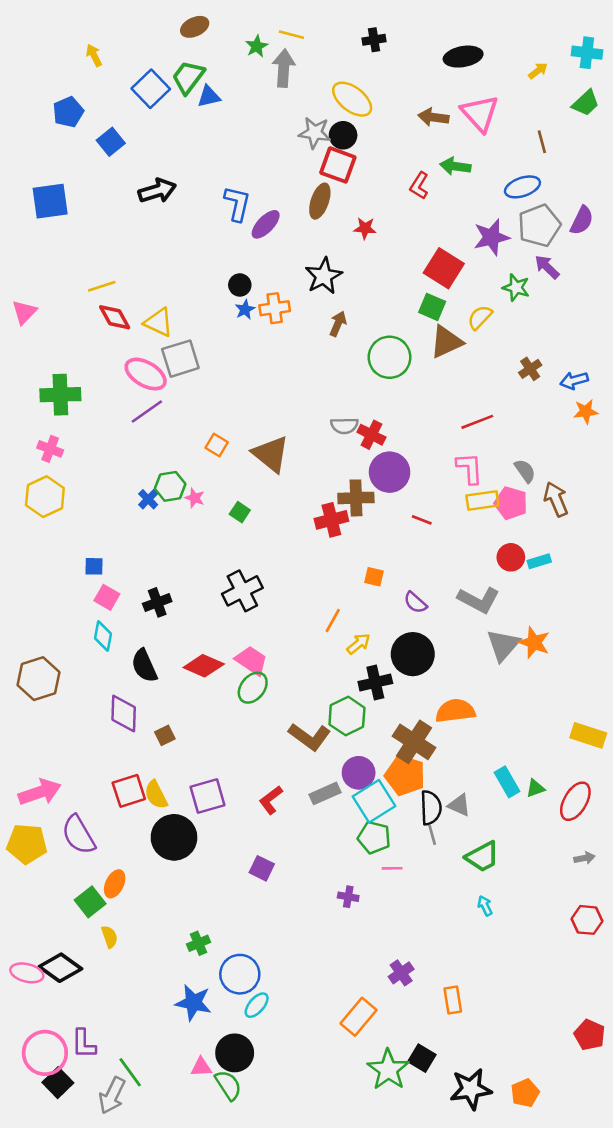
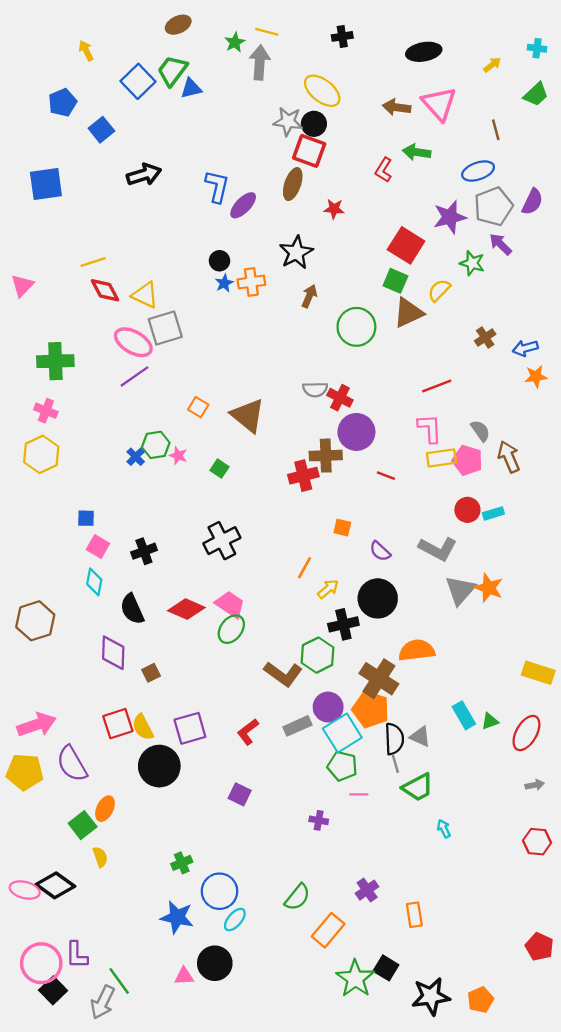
cyan cross: (587, 53) -> (537, 48), size x0.7
green trapezoid: (482, 857) -> (418, 787), moved
green semicircle: (228, 1085) -> (297, 897), moved, turned 72

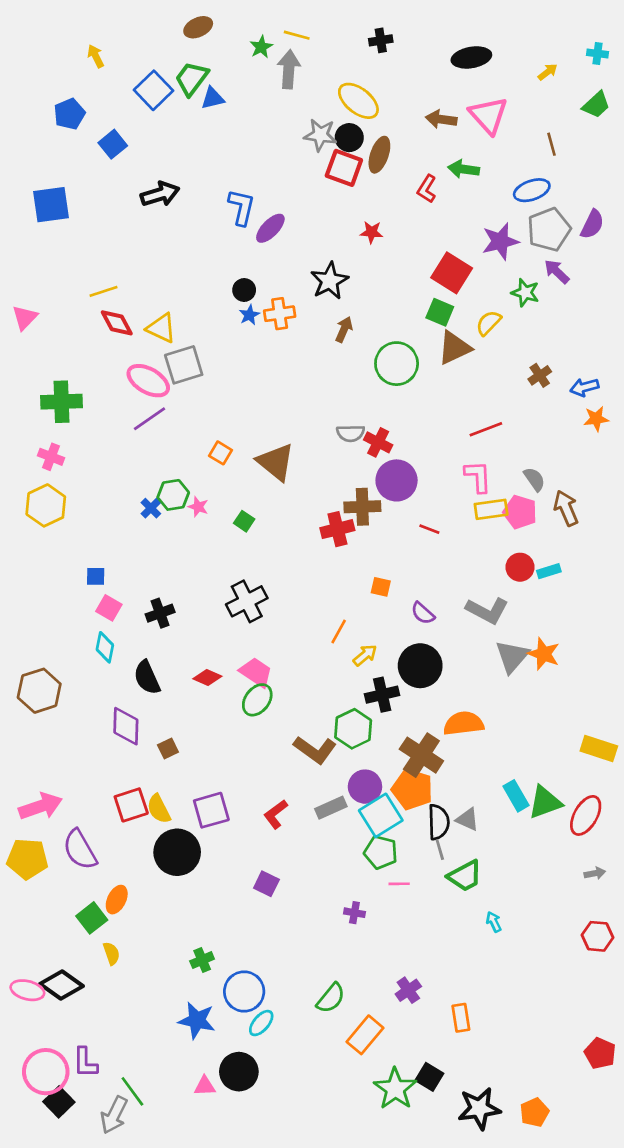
brown ellipse: (293, 184) -> (379, 155), moved
red diamond: (186, 609) -> (207, 678), size x0.7
green triangle: (490, 721) -> (545, 802), size x1.8

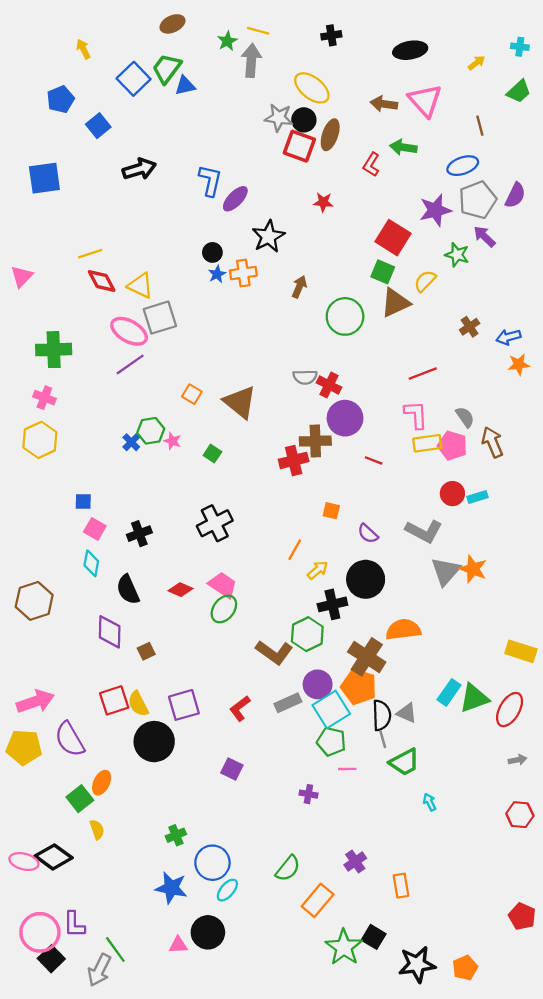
black star: (330, 281) -> (268, 236), moved
cyan rectangle: (516, 796) -> (449, 692), turned 65

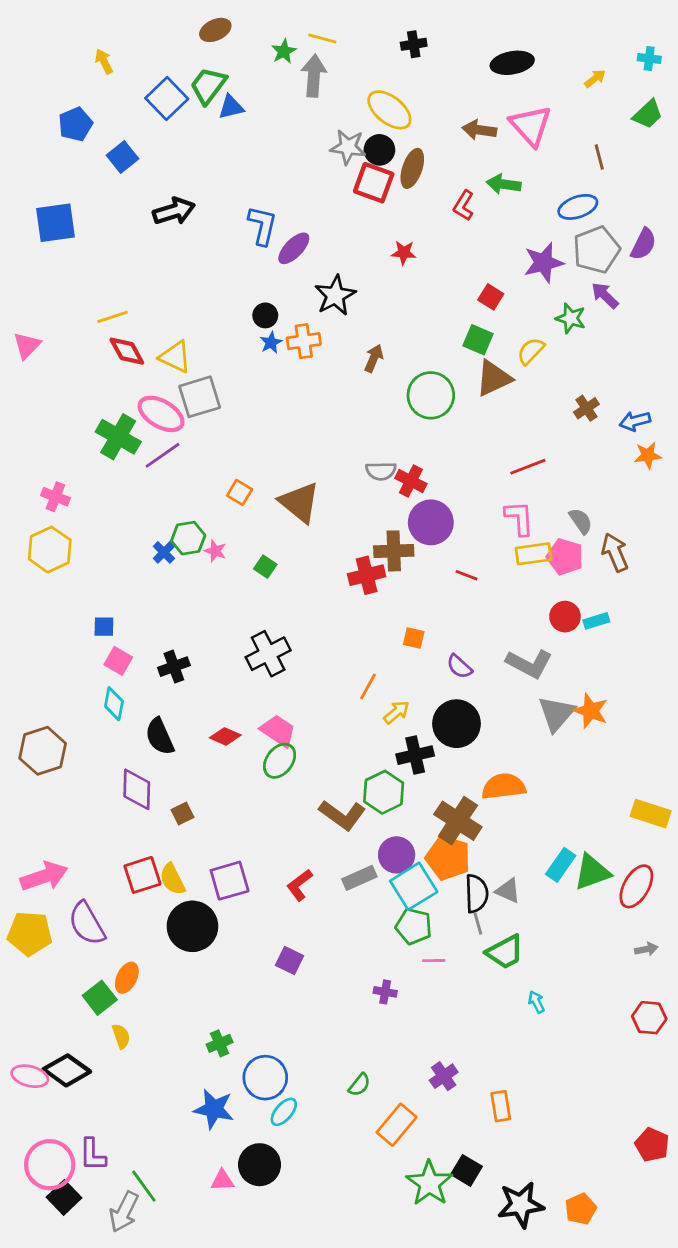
red square: (393, 238) -> (491, 297), size x0.6
green cross: (54, 350) -> (118, 437), moved, turned 32
green semicircle: (288, 868) -> (359, 1085), size x0.7

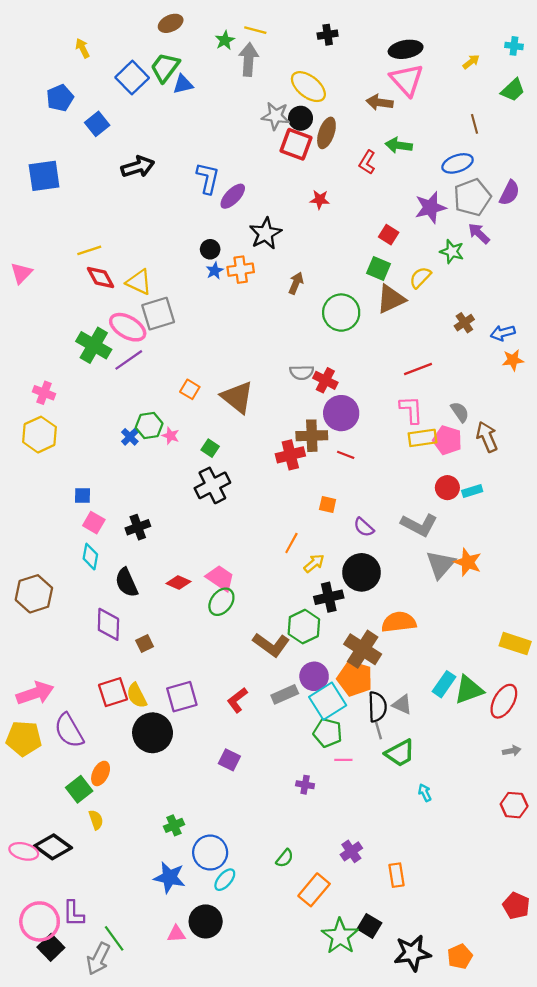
pink triangle: (531, 126) -> (407, 80), moved
red line: (467, 575) -> (346, 455), moved
black cross: (268, 654) -> (212, 485), moved

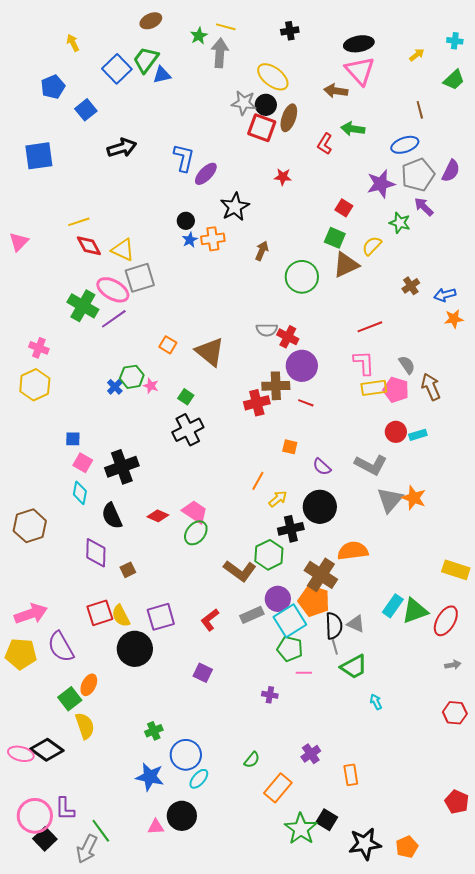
black cross: (138, 527) -> (122, 467), size x1.5
yellow semicircle: (96, 820) -> (85, 726), size x1.5

